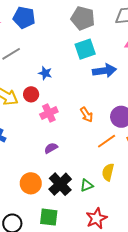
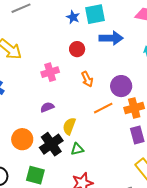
blue star: (45, 73) -> (73, 17), moved
red circle: (31, 94) -> (77, 49), moved
yellow semicircle: (108, 172) -> (69, 126), moved

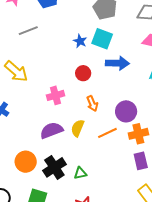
cyan square: (95, 14) -> (102, 39), turned 30
purple semicircle: (47, 107) -> (52, 130), size x1.6
yellow semicircle: (69, 126) -> (78, 128), moved

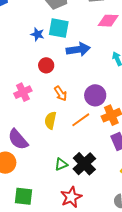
purple semicircle: (52, 130) -> (18, 139), moved, turned -100
black cross: (54, 167) -> (84, 164), moved

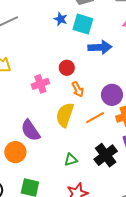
blue star: (37, 34) -> (61, 19), moved
red circle: (46, 65) -> (67, 68), moved
yellow semicircle: (50, 120) -> (65, 115), size x1.4
black cross: (84, 164) -> (106, 155), moved

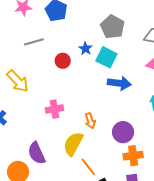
red circle: (67, 68) -> (63, 61), moved
orange line: (95, 118) -> (88, 167), moved, turned 72

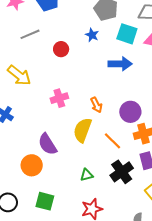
blue star: (85, 49) -> (92, 35), moved
cyan square: (107, 57) -> (127, 34), moved
orange line: (88, 167) -> (113, 141), moved

